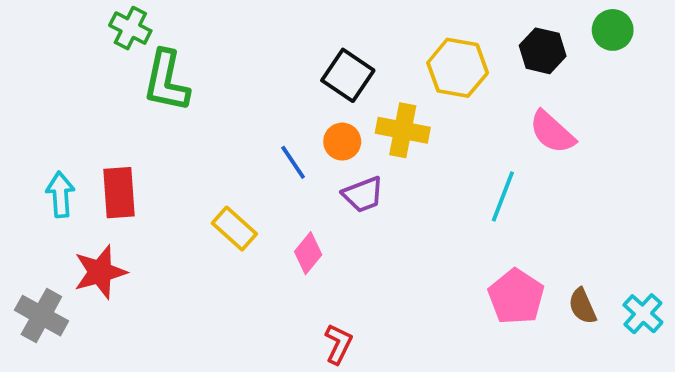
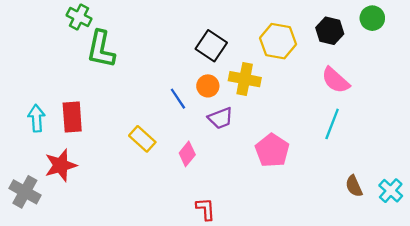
cyan line: (503, 196) -> (332, 124), moved
pink pentagon: (516, 297) -> (272, 150), moved
red L-shape: (338, 344) -> (206, 209), turned -30

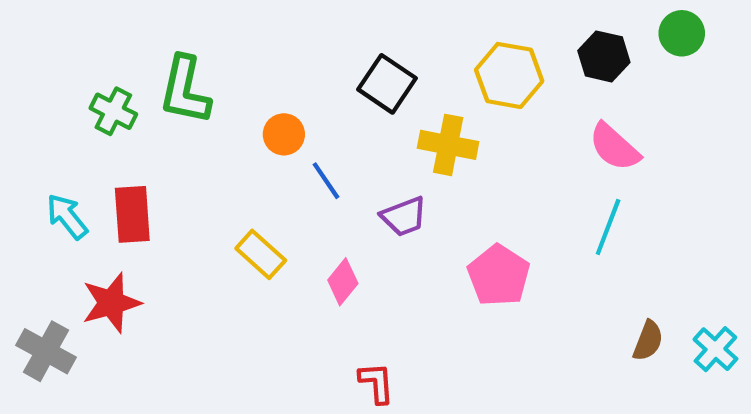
green cross: (79, 17) -> (113, 111), moved
orange circle: (208, 86) -> (284, 134), moved
cyan arrow: (36, 118) -> (67, 216), turned -35
brown semicircle: (354, 186) -> (648, 341), turned -135

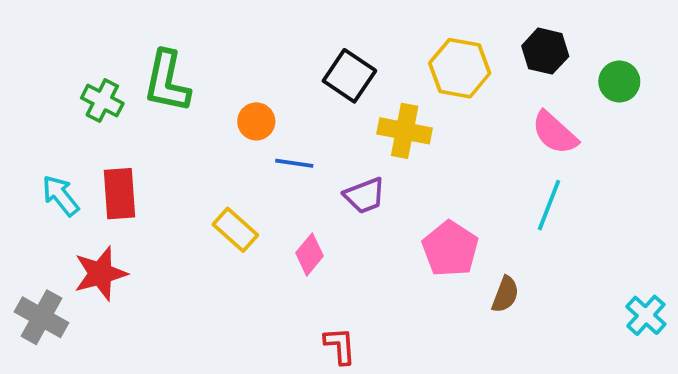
green circle: (682, 33) -> (619, 82), moved
blue line: (326, 181) -> (294, 163), turned -48
brown semicircle: (648, 341) -> (505, 294), moved

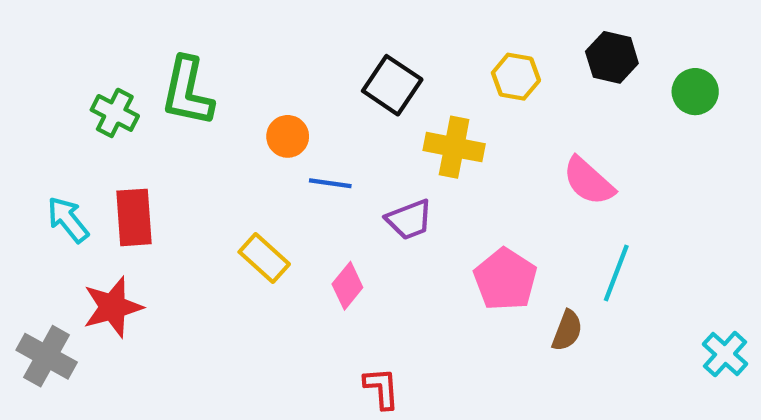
yellow hexagon: (460, 68) -> (516, 77), size x0.7
pink semicircle: (555, 133) -> (588, 181), moved
cyan line: (549, 205) -> (616, 273), moved

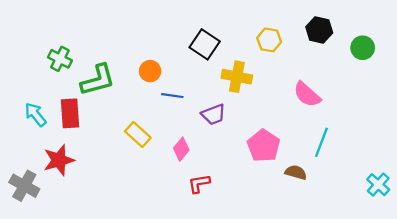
green L-shape: (187, 92) -> (98, 80), moved, turned -117
brown semicircle: (567, 331) -> (296, 172), turned -95
red L-shape: (382, 388) -> (199, 184), moved, turned -95

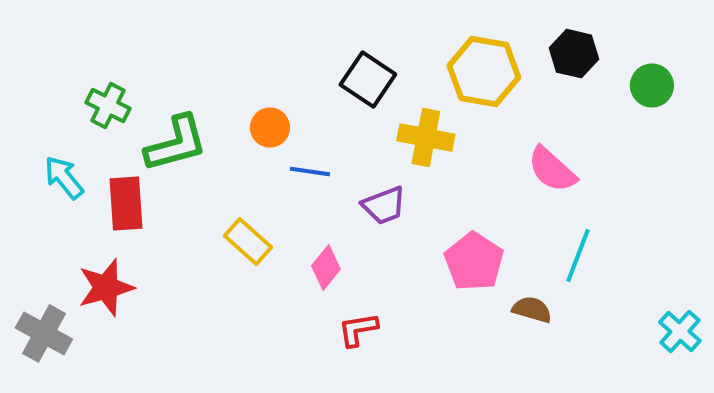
yellow hexagon: (269, 40) -> (484, 72), size x1.6
cyan arrow: (35, 115) -> (64, 178), moved

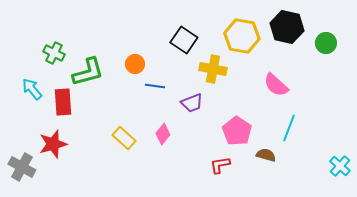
black hexagon: (574, 54) -> (287, 27), size x1.4
yellow rectangle: (248, 241) -> (124, 138), moved
red L-shape: (358, 329) -> (220, 165), moved

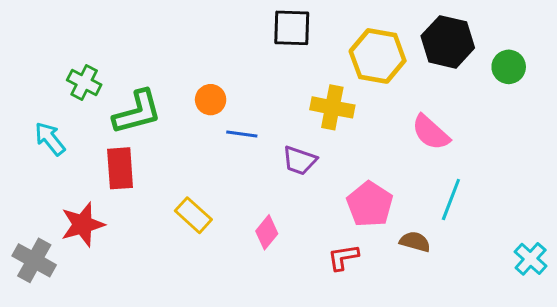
black square: (184, 40) -> (292, 28), moved, turned -32
red rectangle: (63, 102) -> (120, 168), moved
purple trapezoid: (192, 103) -> (300, 161), turned 40
pink diamond: (163, 134) -> (267, 232), moved

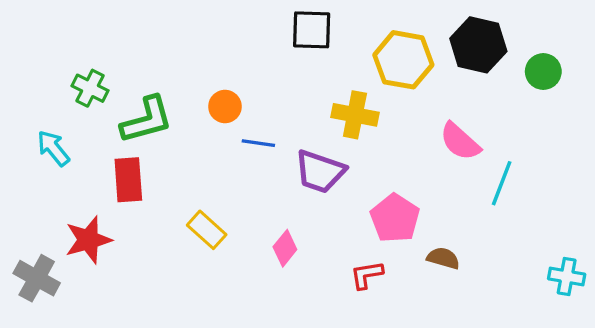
purple trapezoid: (300, 161) -> (320, 171), size x1.4
cyan line: (451, 200) -> (502, 183), moved
cyan cross: (531, 259) -> (567, 276), turned -32

